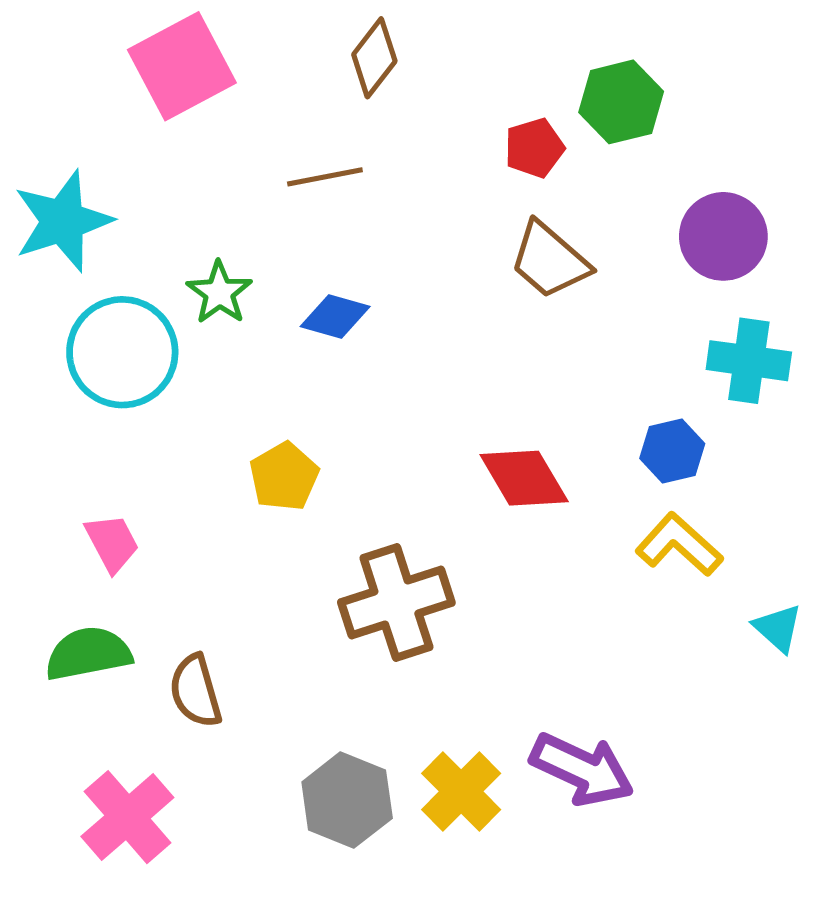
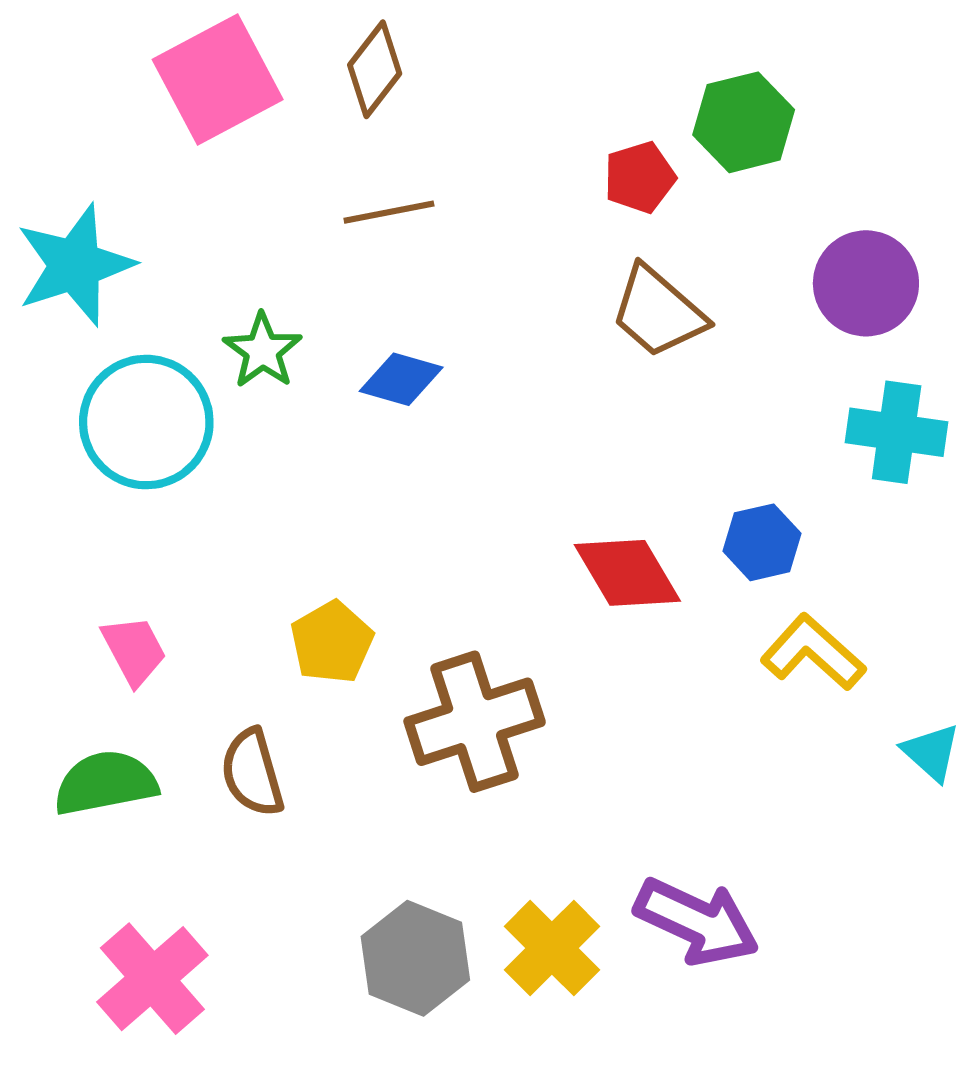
brown diamond: (374, 58) -> (375, 69), moved
blue hexagon: (672, 451) -> (762, 542), moved
yellow pentagon: (284, 477) -> (332, 642), moved
brown semicircle: (196, 691) -> (252, 773), moved

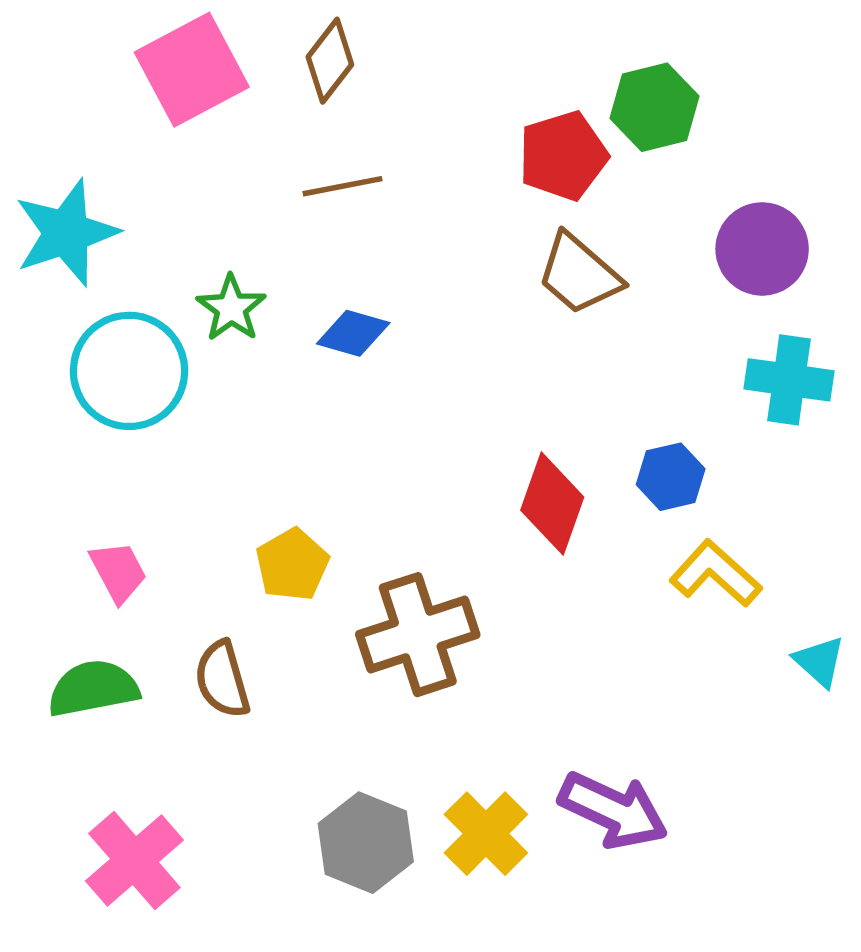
red pentagon: (640, 177) -> (563, 156), size x1.4
red diamond: (627, 573) -> (552, 504), turned 50

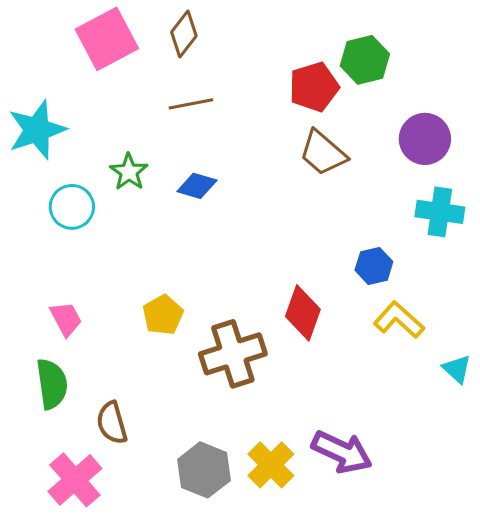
cyan circle: (129, 371) -> (72, 207), size x0.7
red diamond: (552, 504) -> (303, 313), moved
brown semicircle: (222, 679) -> (112, 423), moved
green semicircle: (93, 688) -> (52, 384), turned 93

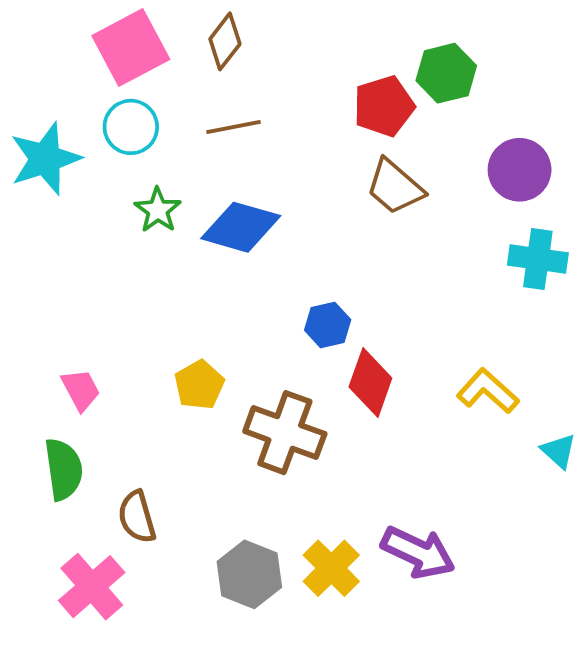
blue diamond: (197, 186) -> (241, 227), size x1.6
cyan circle: (72, 207) -> (131, 127), moved
blue hexagon: (374, 266) -> (328, 325), moved
brown cross: (233, 354) -> (285, 433), turned 38

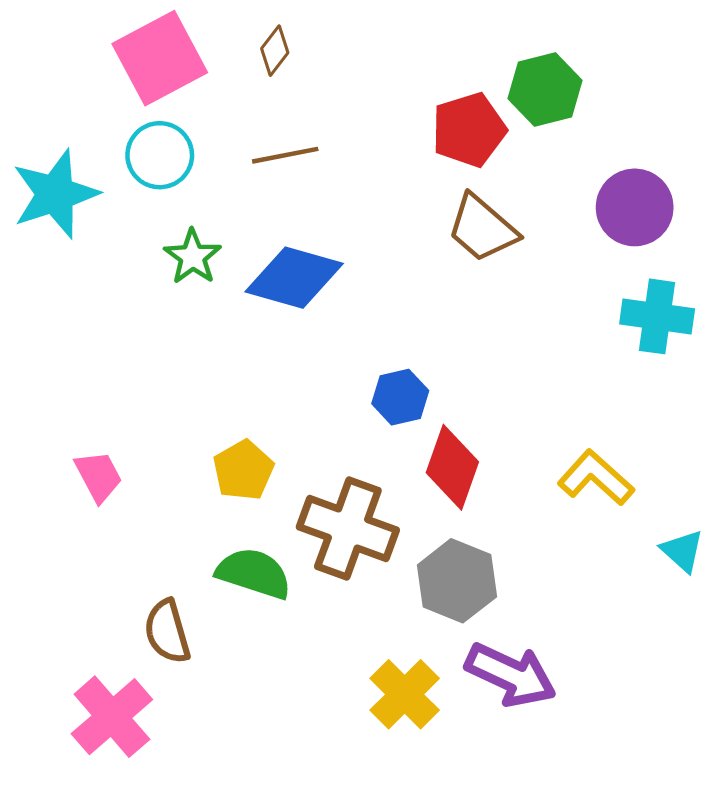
brown diamond: (225, 41) -> (275, 51), size x0.7
green semicircle: (64, 469) -> (254, 573), moved, turned -64
gray hexagon: (249, 574) -> (457, 581), moved

